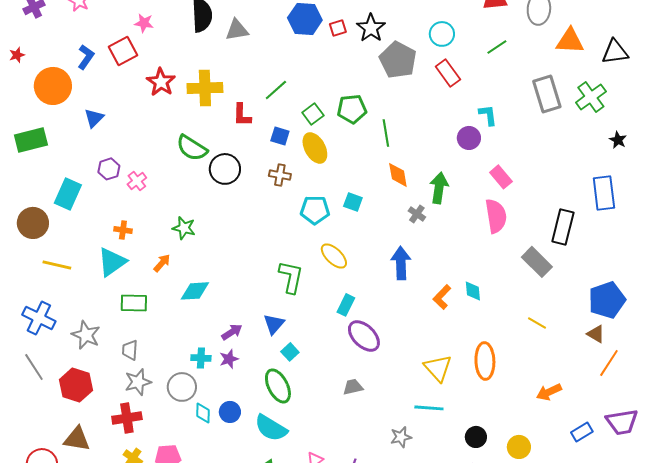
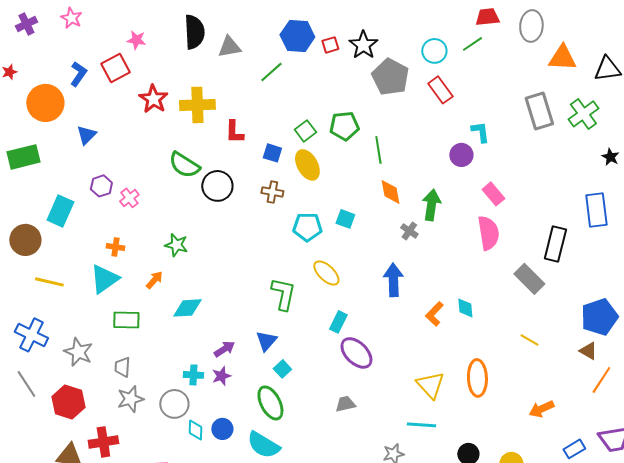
green line: (497, 47) -> (472, 44), moved
green line: (276, 90) -> (271, 72), moved
red cross: (127, 418) -> (103, 442), moved

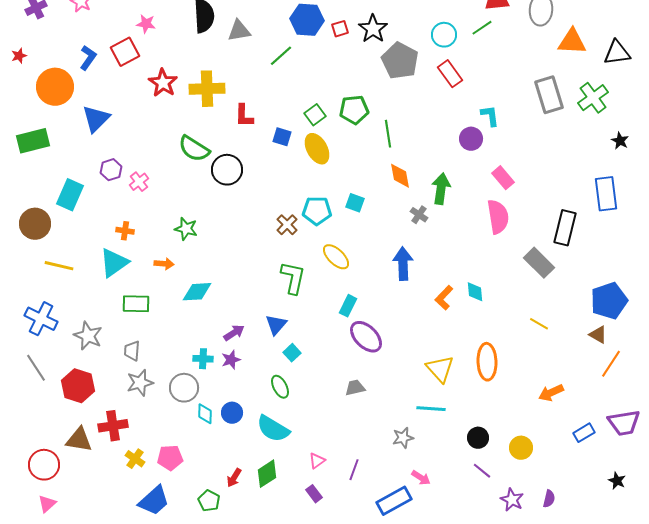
blue triangle: (86, 135) -> (96, 119), size x1.4
brown cross: (272, 192) -> (287, 225), moved, turned 35
orange arrow: (154, 280) -> (164, 264), turned 54
green ellipse: (270, 403) -> (280, 387), size x0.7

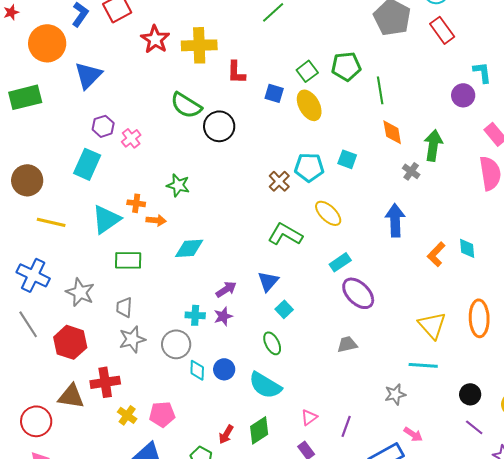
cyan rectangle: (70, 195) -> (87, 164), moved
orange cross: (125, 231) -> (136, 203), moved
green L-shape: (293, 278) -> (285, 234), turned -72
cyan rectangle: (348, 306) -> (340, 262), turned 30

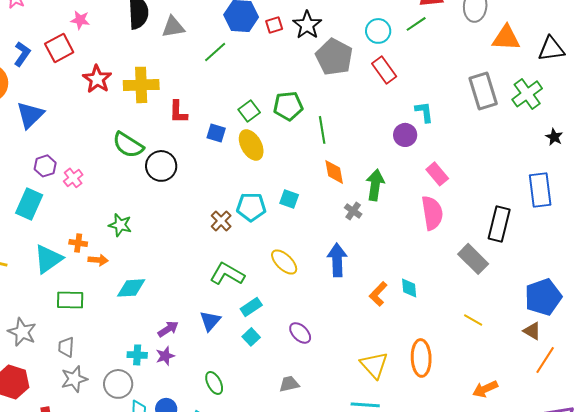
yellow ellipse: (328, 213) -> (284, 262), moved
cyan rectangle: (340, 262) -> (251, 307), moved
purple ellipse: (358, 293) -> (300, 333), size x0.7
cyan square: (284, 309) -> (251, 337), moved

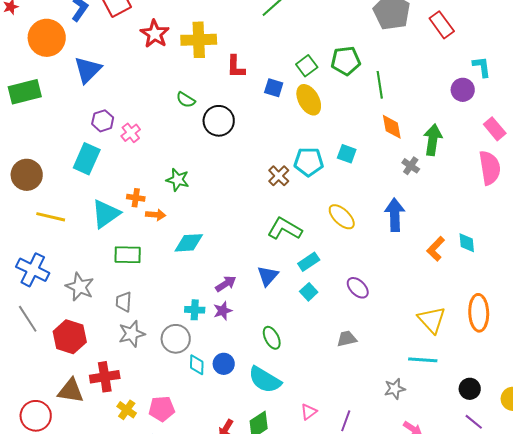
green semicircle: (128, 145) -> (186, 100), size x0.6

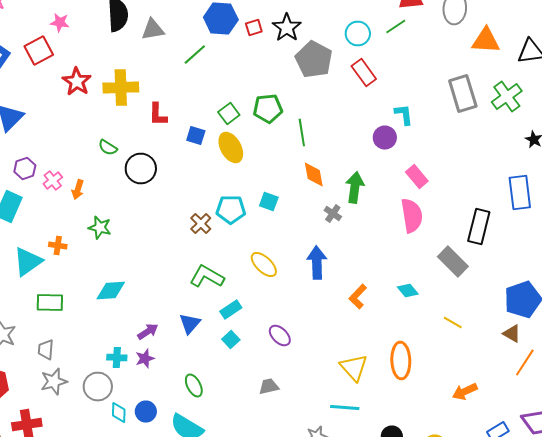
orange arrow: (156, 215) -> (78, 190), moved, turned 102
cyan diamond: (467, 243) -> (408, 290), moved, turned -35

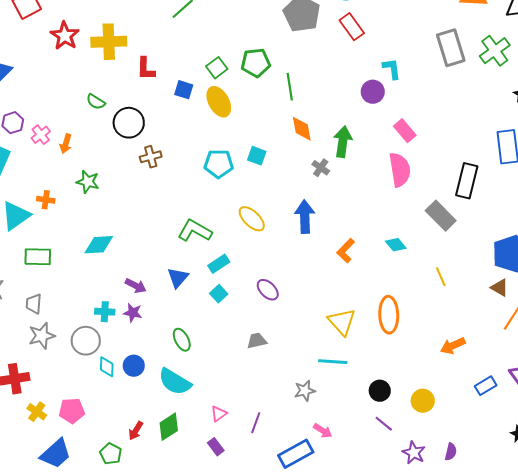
brown cross: (201, 224) -> (151, 157), moved, turned 30
yellow line: (453, 322) -> (441, 277), turned 36
purple arrow: (148, 332) -> (136, 286), turned 60
purple star: (145, 358) -> (133, 313), turned 30

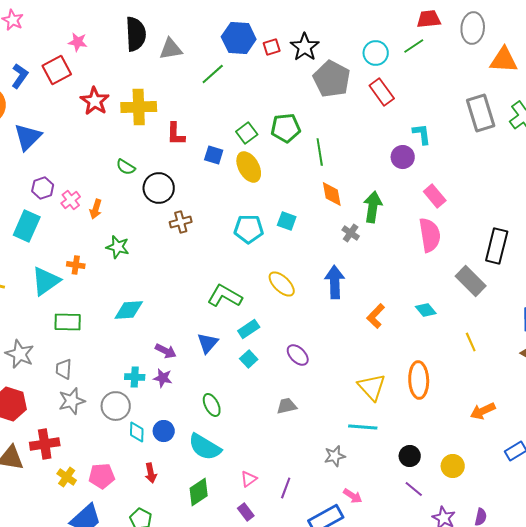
red arrow: (136, 431) -> (151, 473), moved, turned -42

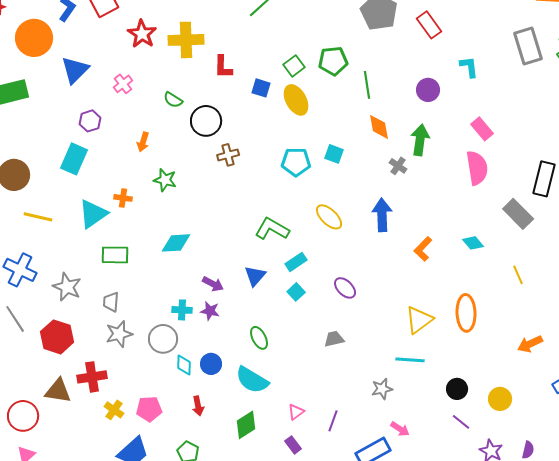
purple circle: (403, 157) -> (428, 90), moved
pink cross: (71, 200) -> (123, 84), moved
yellow triangle: (372, 387) -> (419, 320), turned 36

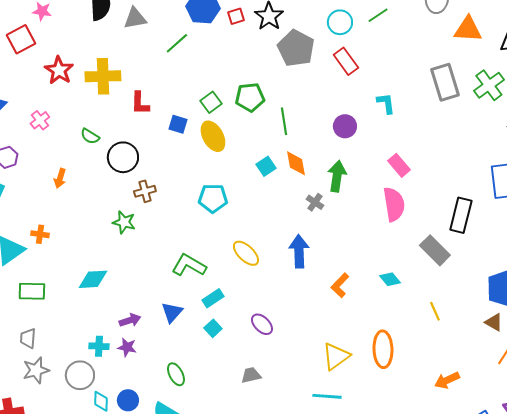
cyan square: (334, 154) -> (266, 166), moved, turned 36
green star: (165, 180) -> (124, 222), moved
purple arrow: (213, 284) -> (130, 320), turned -45

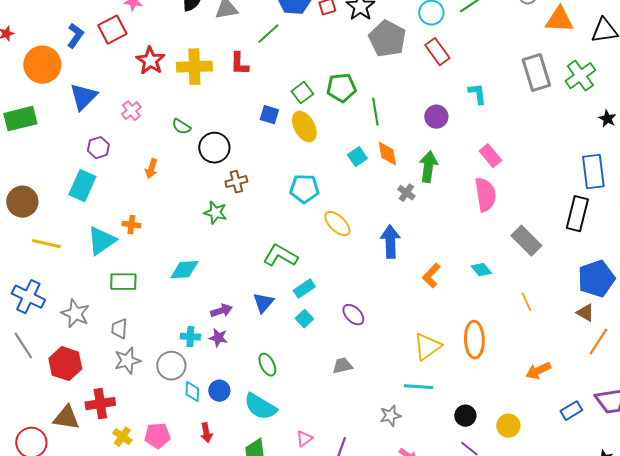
red L-shape: (140, 103) -> (239, 64), moved
black rectangle: (461, 215) -> (577, 214), moved
yellow ellipse: (246, 253) -> (337, 224), moved

